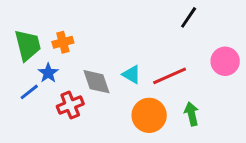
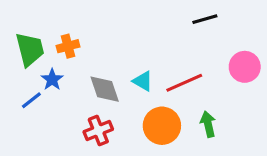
black line: (189, 17) -> (205, 19), turned 40
red cross: (70, 105) -> (98, 131), moved

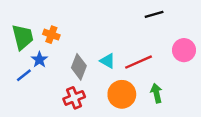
orange cross: (68, 46) -> (51, 35), turned 35
gray diamond: (105, 89) -> (79, 67), turned 40

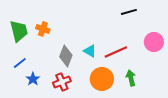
blue star: (39, 60) -> (33, 79), moved

